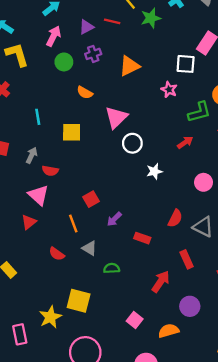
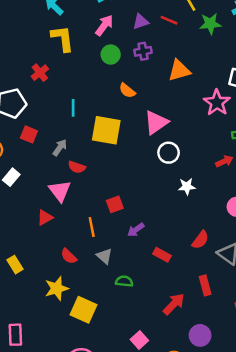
pink star: (169, 90) -> (217, 103), size x1.5
yellow square: (72, 132) -> (106, 130), size x1.4
yellow star: (50, 317) -> (57, 288), moved

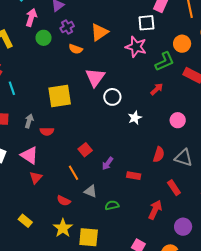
orange semicircle: (127, 91) -> (76, 49), moved
cyan line: (73, 108) -> (12, 88), moved
pink triangle: (60, 191) -> (29, 155), moved

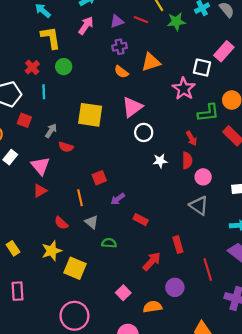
green circle: (44, 38) -> (64, 67), moved
red arrow: (157, 89) -> (191, 138), turned 88
red semicircle: (159, 155) -> (187, 161), moved, turned -35
gray triangle: (184, 158) -> (199, 205), moved
yellow rectangle: (25, 221) -> (13, 248), moved

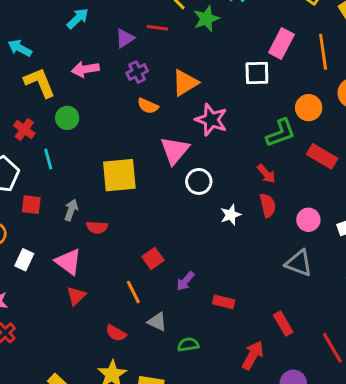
pink arrow: (86, 26) -> (85, 69), moved, turned -120
pink star: (184, 89) -> (211, 120), moved
pink circle: (203, 177) -> (308, 220), moved

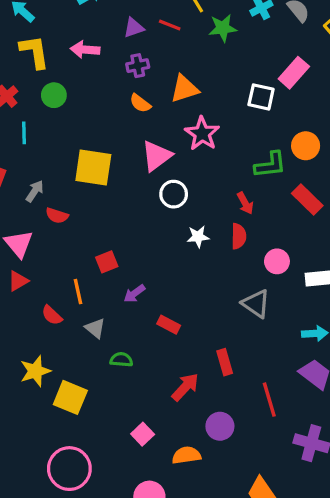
red semicircle: (116, 333) -> (52, 315), moved

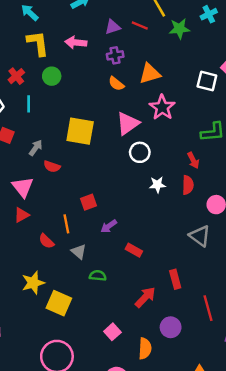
orange semicircle: (186, 455) -> (145, 348), turned 100

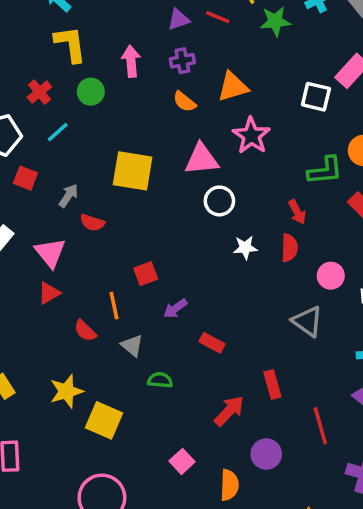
pink arrow: (76, 42) -> (131, 61), moved, turned 80
cyan line: (29, 104) -> (58, 132), turned 49
pink triangle: (128, 123) -> (202, 159), turned 30

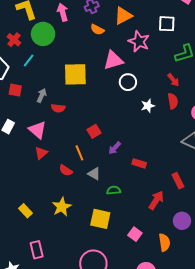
green circle: (91, 92) -> (43, 34), size x1.5
white square: (316, 97) -> (167, 24), moved
yellow square: (104, 420) -> (100, 219), moved

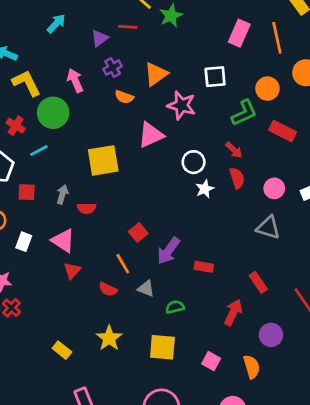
cyan line: (29, 61) -> (39, 151), turned 32
white circle: (128, 82) -> (194, 162), moved
purple arrow: (115, 148) -> (168, 251), size x1.5

